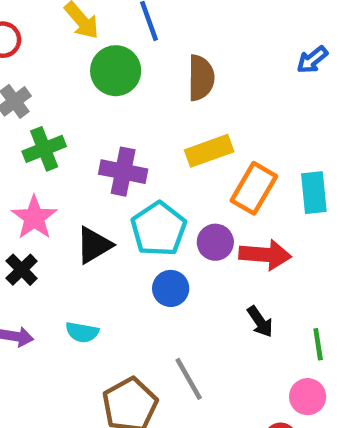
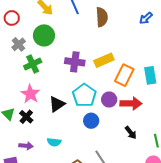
green circle: (116, 71) -> (44, 35), moved
brown semicircle: (201, 78) -> (102, 17), moved
purple cross: (123, 172) -> (75, 62), moved

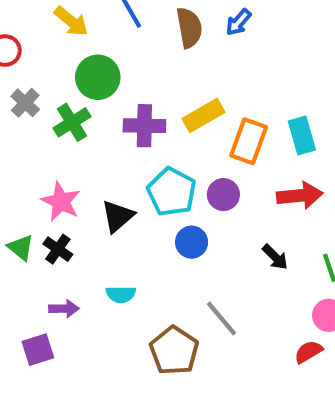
blue arrow: (146, 18) -> (238, 22), moved
green circle: (44, 35) -> (98, 77), moved
green cross: (33, 64) -> (72, 122), moved
red arrow: (131, 103) -> (300, 196), moved

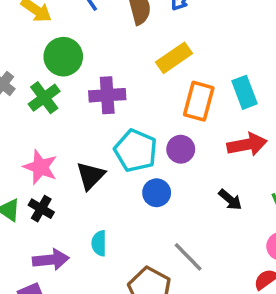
yellow rectangle: (204, 115) -> (174, 58), moved
cyan semicircle: (121, 294) -> (99, 243), turned 95
purple arrow: (64, 309) -> (51, 260), size x1.4

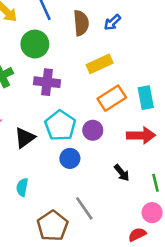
green circle: (63, 57) -> (35, 44), moved
orange rectangle: (199, 101) -> (112, 98), turned 32

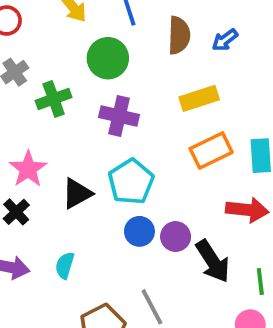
purple circle: (93, 130) -> (176, 237), moved
black arrow: (122, 173) -> (213, 261), size x1.6

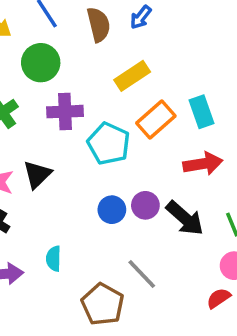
cyan pentagon: (131, 182) -> (109, 144), moved
black triangle: (77, 193) -> (37, 174), moved

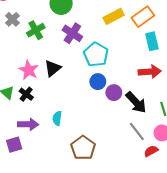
purple cross: (65, 112) -> (72, 33), turned 30
orange rectangle: (156, 120) -> (143, 17), moved
blue circle: (112, 210) -> (98, 82), moved
gray line: (142, 274) -> (137, 132), moved

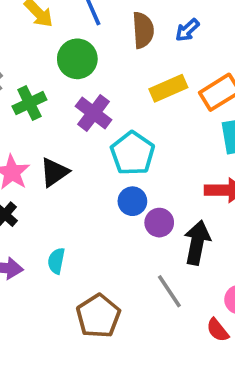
black arrow: (136, 102) -> (197, 243), turned -130
gray line: (137, 132) -> (169, 291), moved
red semicircle: (151, 151) -> (218, 330), turned -104

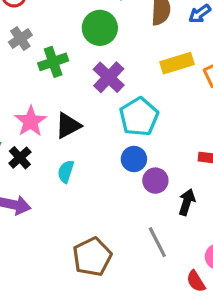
black arrow: (197, 243) -> (187, 202), size x0.7
cyan semicircle: (56, 261) -> (66, 171), moved

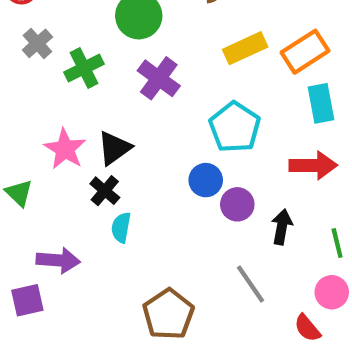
cyan pentagon: (139, 117) -> (235, 127), moved
black cross: (20, 158) -> (105, 191), moved
cyan semicircle: (66, 171) -> (121, 227), moved

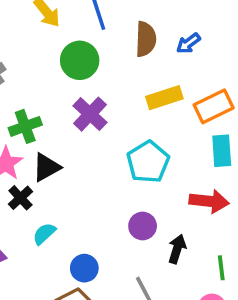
green cross: (84, 68) -> (25, 126), moved
blue circle: (206, 180) -> (84, 268), moved
black cross: (105, 191) -> (20, 198), moved
cyan semicircle: (121, 227) -> (44, 234), turned 30

